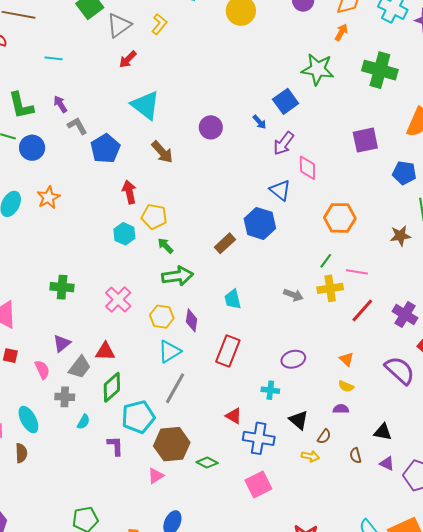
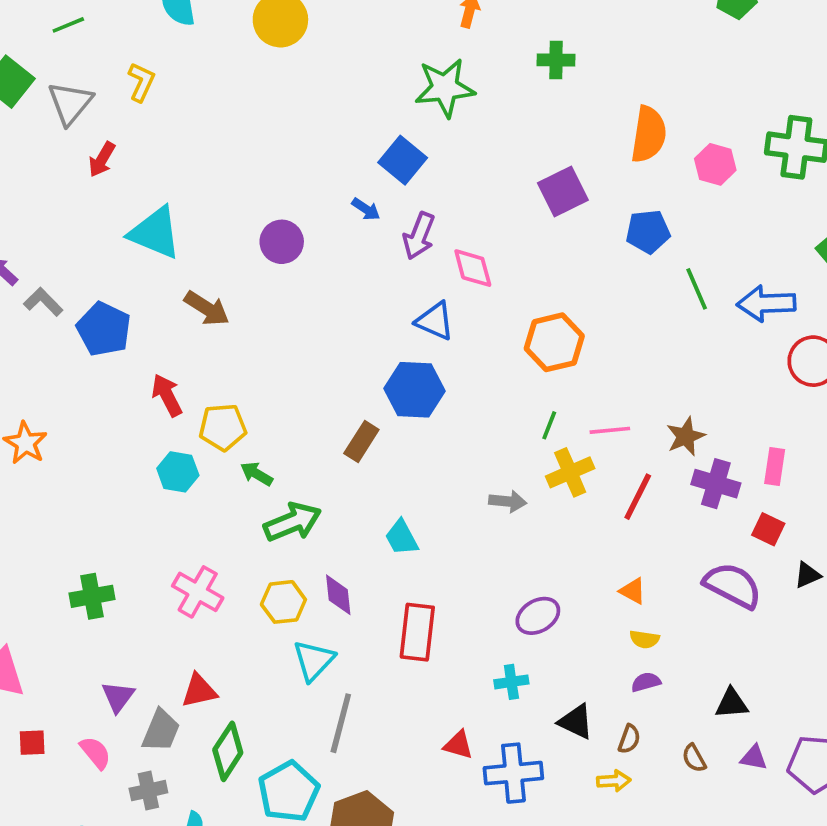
green cross: (380, 70) -> (556, 60), size x0.6
brown star: (400, 236) -> (686, 436), moved

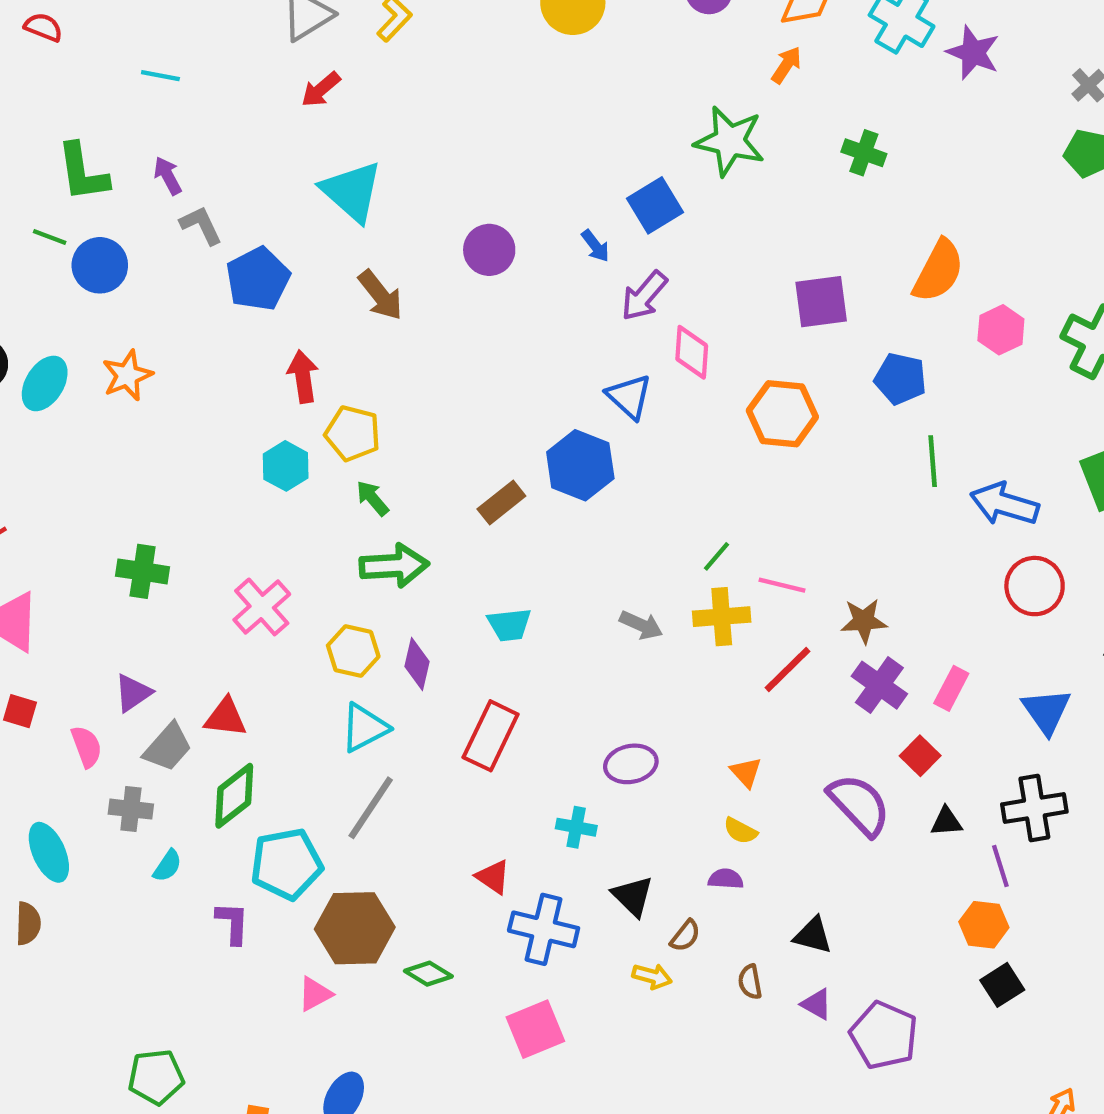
orange hexagon: (554, 342) -> (782, 414), moved
cyan trapezoid: (402, 538) -> (509, 625), turned -87

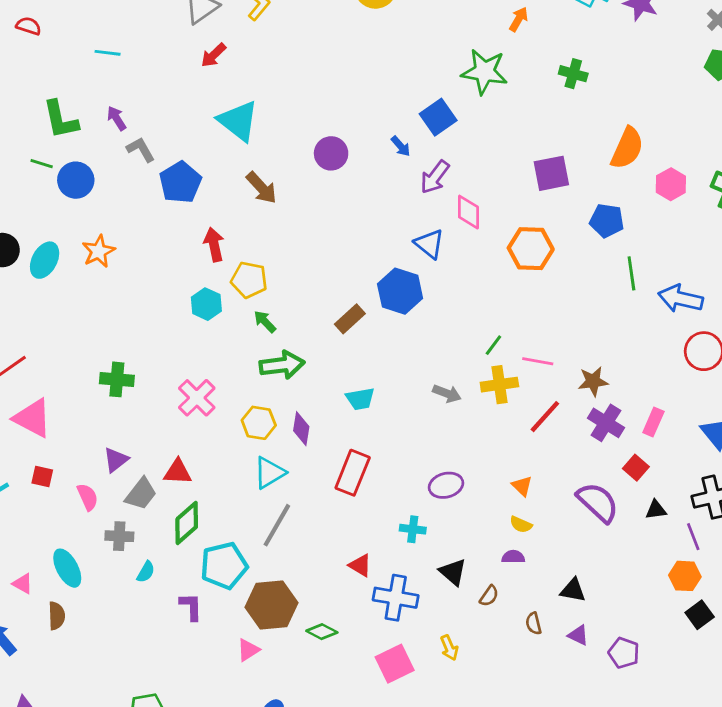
yellow arrow: (652, 976) -> (449, 648), moved, turned 55
purple pentagon: (884, 1035) -> (624, 653), size x0.7

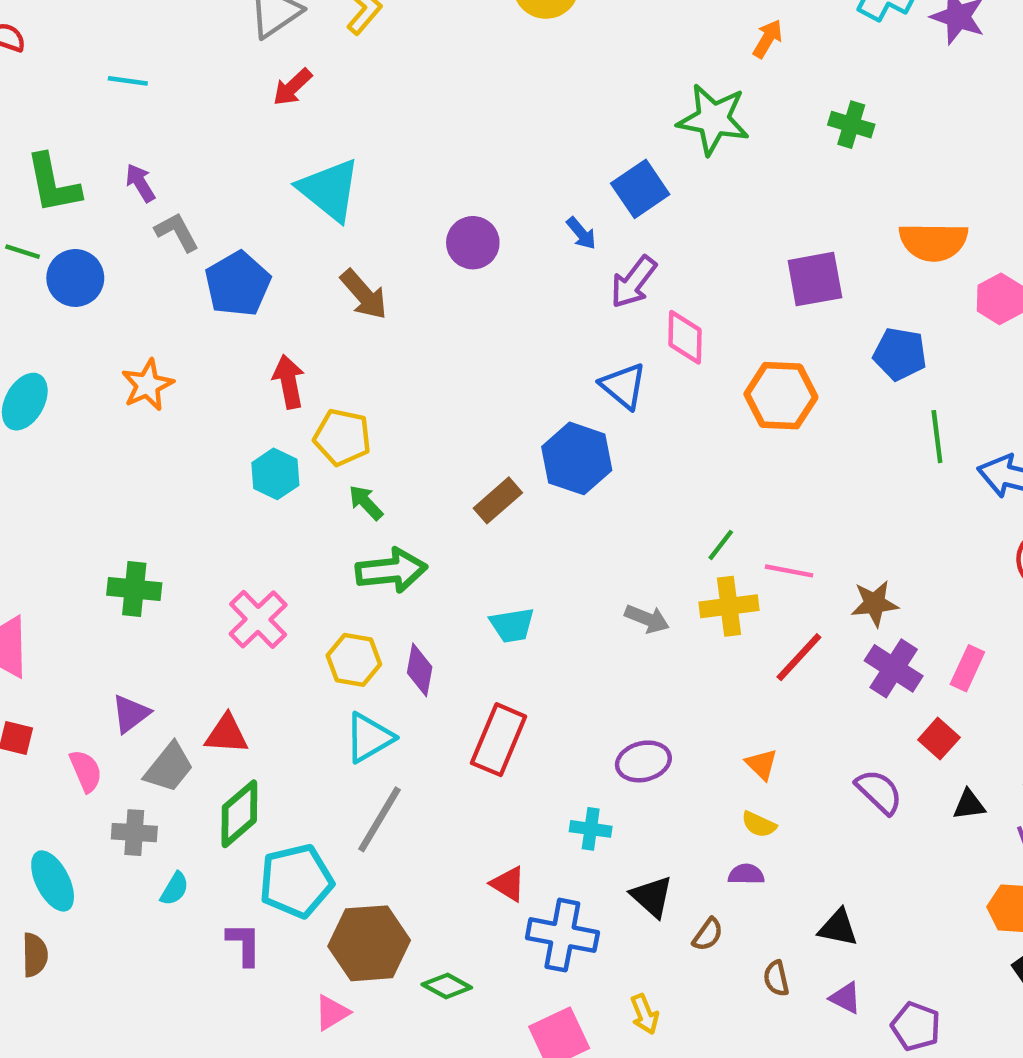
orange semicircle: (627, 148) -> (933, 242), turned 66
orange star: (99, 251) -> (147, 385), moved
purple semicircle: (598, 502) -> (879, 792), size x0.7

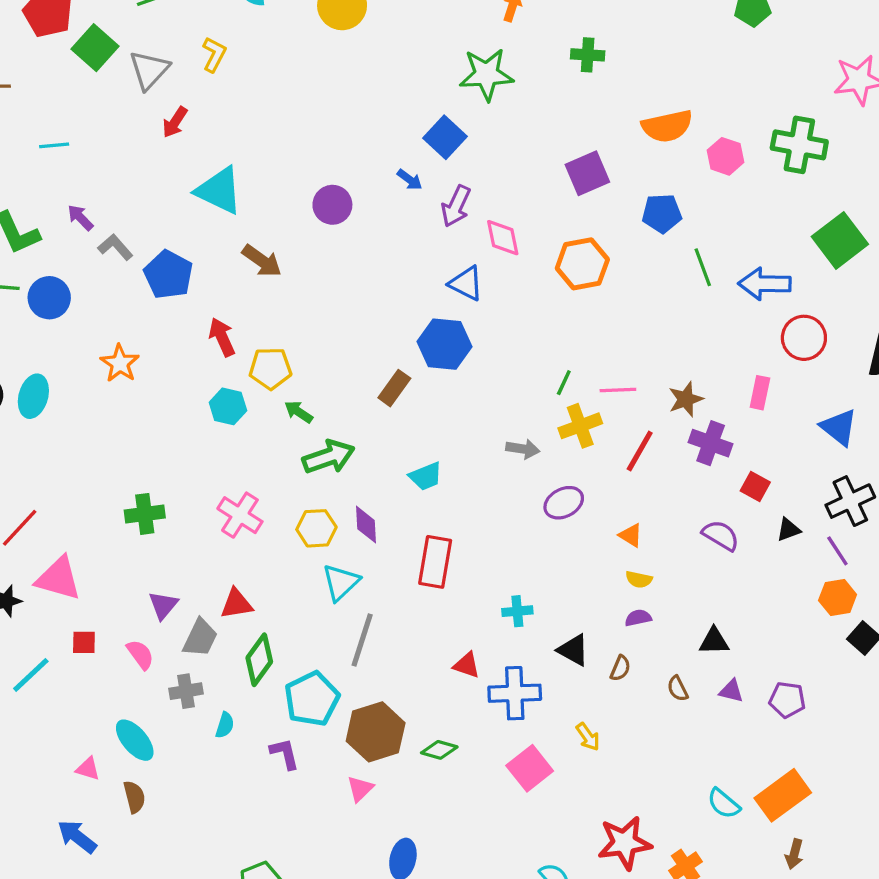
pink rectangle: (967, 668) -> (760, 393), moved
purple ellipse: (643, 761) -> (564, 503), moved

